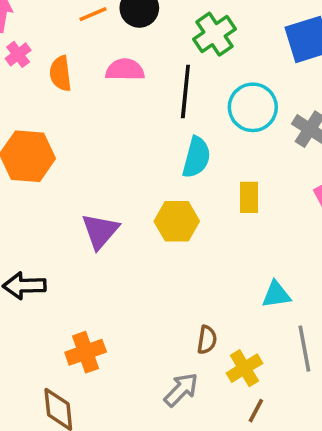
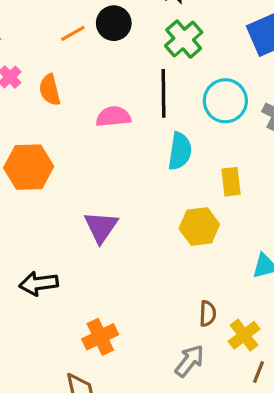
pink semicircle: (125, 70) -> (113, 117), moved
yellow hexagon: (177, 221) -> (199, 226), moved

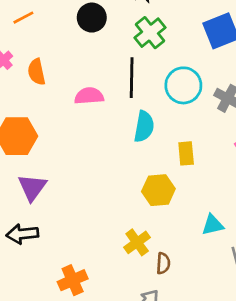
orange line: (73, 33) -> (23, 18), moved
purple triangle: (101, 227) -> (32, 187), moved
yellow cross: (244, 335) -> (137, 242), moved

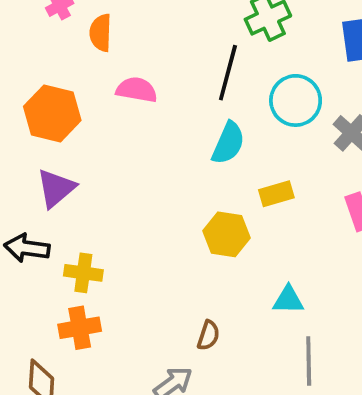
pink semicircle: (89, 96) -> (137, 90), moved
yellow rectangle: (186, 153) -> (276, 194), turned 65
yellow cross: (137, 242) -> (83, 273), moved, turned 30

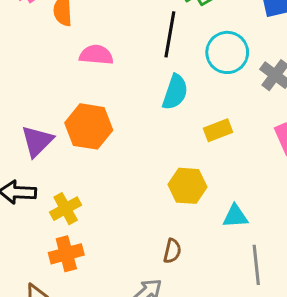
orange hexagon: (52, 113) -> (89, 126), moved
yellow hexagon: (226, 234) -> (187, 186), moved
yellow cross: (83, 273) -> (66, 209), turned -32

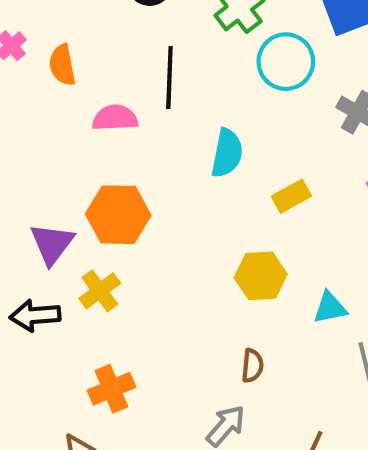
black line: (170, 34) -> (169, 78), moved
cyan circle: (227, 52) -> (286, 62), moved
yellow cross: (66, 209) -> (100, 291), moved

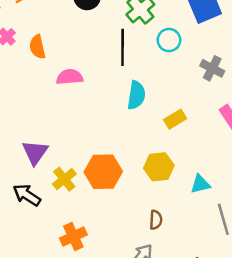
cyan circle: (286, 62) -> (169, 40), size x0.7
black line: (169, 78) -> (123, 47), moved
orange hexagon: (118, 215) -> (103, 172), moved
black arrow: (35, 315) -> (27, 195), turned 40

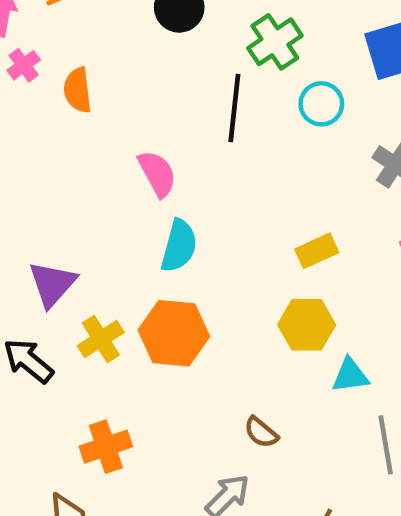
pink semicircle: (70, 77) -> (157, 174), moved, turned 60
cyan semicircle: (136, 95) -> (179, 246), moved
yellow hexagon: (159, 167) -> (307, 325), moved
brown semicircle: (156, 220) -> (261, 432), turned 120

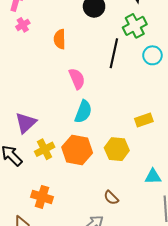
orange semicircle: (78, 90) -> (60, 39), moved
yellow hexagon: (307, 325) -> (117, 149), moved
orange cross: (106, 447) -> (42, 197), turned 30

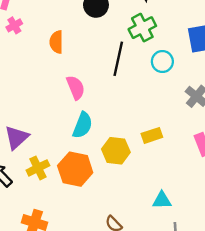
yellow hexagon: (117, 149) -> (116, 151), moved

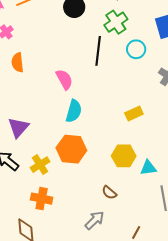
orange semicircle: (56, 42) -> (18, 62), moved
yellow hexagon: (116, 151) -> (124, 156), moved
yellow cross: (38, 168) -> (40, 165), moved

